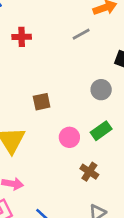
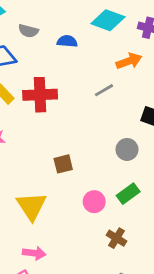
red cross: (22, 37) -> (40, 95), size x1.6

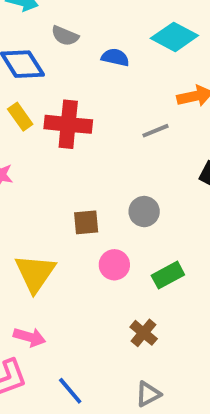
gray circle: (127, 149) -> (144, 212), moved
pink circle: (94, 202) -> (114, 265), moved

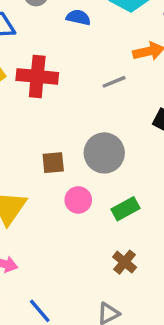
gray circle: (144, 212) -> (104, 153), size x1.5
brown cross: (144, 333) -> (125, 262), moved

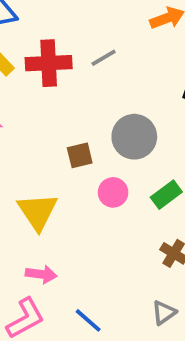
gray line: (114, 82) -> (104, 58), moved

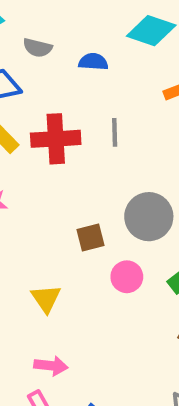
gray line: (104, 58) -> (115, 132), turned -60
yellow triangle: (38, 212) -> (46, 299), size x0.7

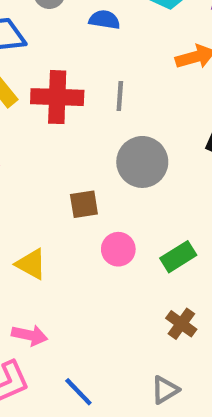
gray circle: (149, 217) -> (142, 162), moved
yellow triangle: (46, 299) -> (31, 264), turned -32

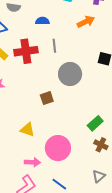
blue semicircle: (104, 20) -> (42, 21), moved
pink circle: (118, 249) -> (58, 148), moved, size x1.6
green rectangle: (178, 257) -> (95, 123), moved

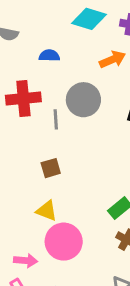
gray line: (54, 46) -> (56, 119), moved
gray circle: (70, 74) -> (83, 100), moved
yellow triangle: (27, 130) -> (47, 211), moved

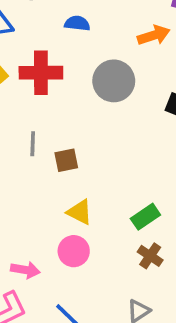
gray line: (56, 119) -> (33, 144), moved
yellow triangle: (47, 211) -> (80, 212), moved
pink circle: (64, 242) -> (74, 251), size x0.7

